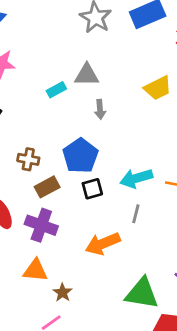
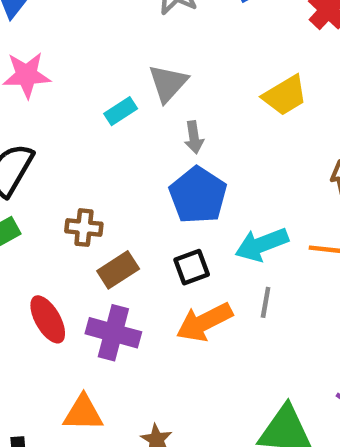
gray triangle: (87, 75) -> (168, 83), turned -44
blue pentagon: (80, 156) -> (198, 195), moved
orange arrow: (103, 244) -> (204, 322), moved
orange triangle: (35, 270) -> (83, 413), moved

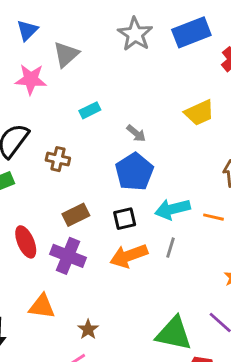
gray triangle: (168, 83) -> (66, 54), moved
gray arrow: (194, 137) -> (136, 133), turned -48
brown cross: (84, 228) -> (58, 159), moved

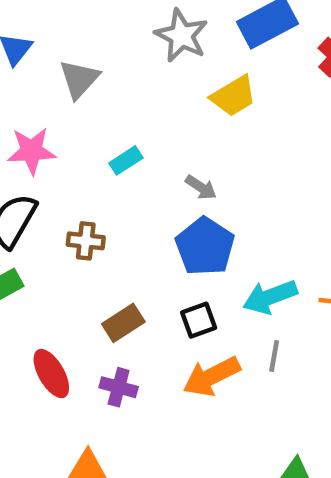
pink star: (31, 79) -> (32, 151), moved
yellow trapezoid: (199, 113) -> (234, 96), moved
purple cross: (68, 256) -> (119, 387), size x0.7

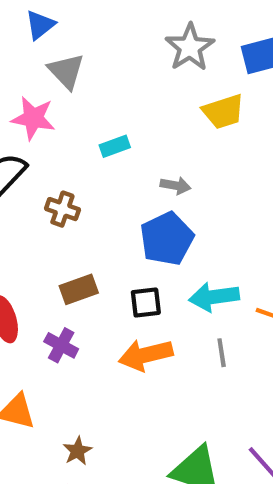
gray triangle: (79, 79) -> (66, 71), moved, turned -39
gray arrow: (201, 187) -> (175, 186), turned -36
gray line: (274, 356) -> (222, 353), moved, turned -32

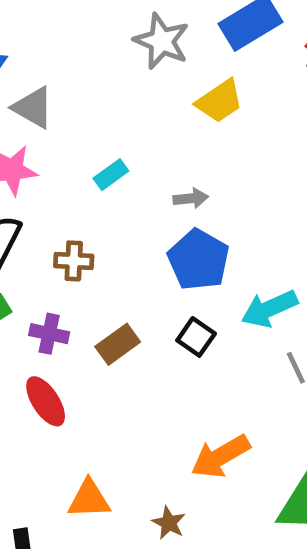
black square: (146, 303) -> (196, 337), turned -32
purple cross: (61, 345) -> (49, 334), moved
orange arrow: (146, 355) -> (221, 456), moved

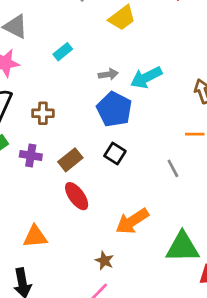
cyan rectangle: (111, 175) -> (63, 52), moved
cyan arrow: (269, 309) -> (146, 77), moved
red ellipse: (46, 401) -> (77, 196), moved
orange triangle: (89, 499) -> (35, 237), moved

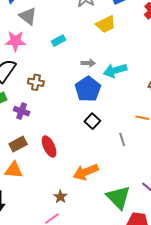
black square: (115, 153) -> (92, 121), moved
brown rectangle: (70, 160) -> (18, 144), moved
green triangle: (182, 247) -> (118, 197), turned 36

